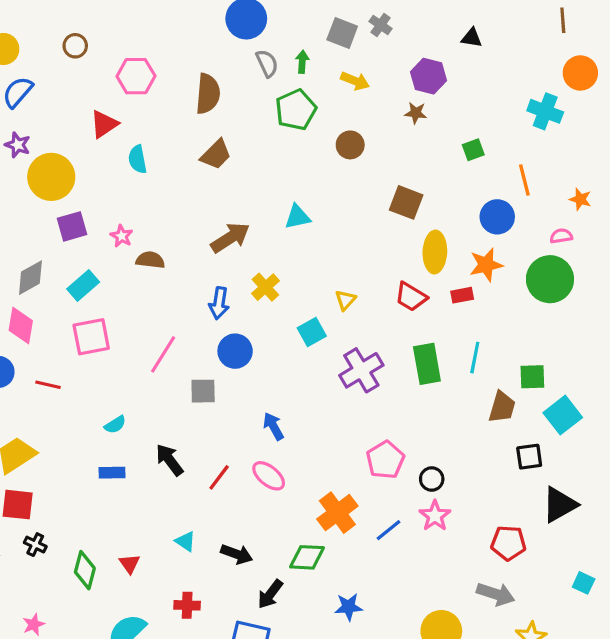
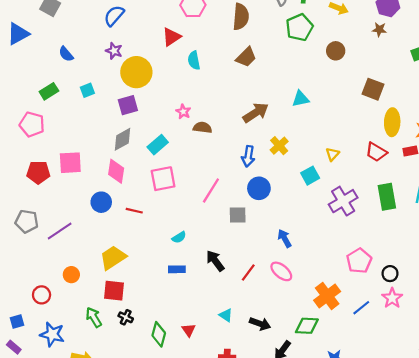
purple square: (72, 226) -> (128, 105), moved

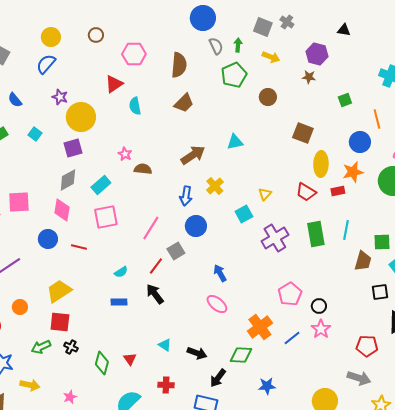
blue semicircle: (114, 16) -> (46, 64), moved
cyan square: (87, 90) -> (35, 134), turned -32
gray square: (238, 215) -> (176, 251), turned -30
red line: (248, 273) -> (156, 266), moved
green arrow: (94, 317) -> (41, 347), turned -84

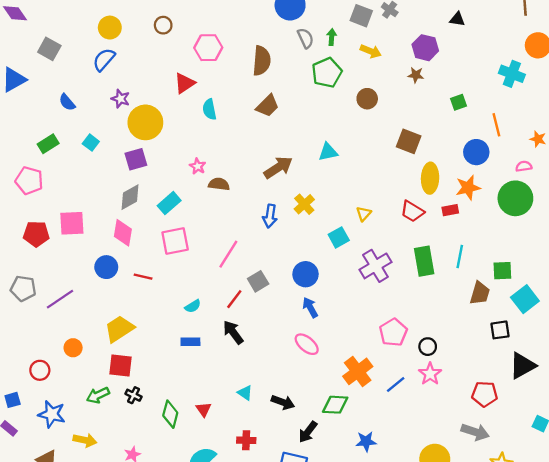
blue circle: (196, 226) -> (306, 274), moved

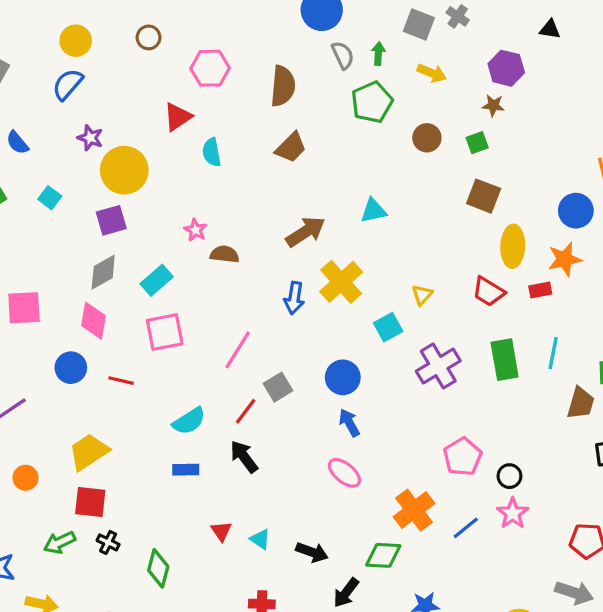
green square: (458, 102) -> (477, 143), moved
yellow cross: (304, 204) -> (341, 282), size x1.5
cyan semicircle: (193, 306) -> (189, 421), size x1.5
red triangle: (204, 409) -> (221, 531), moved

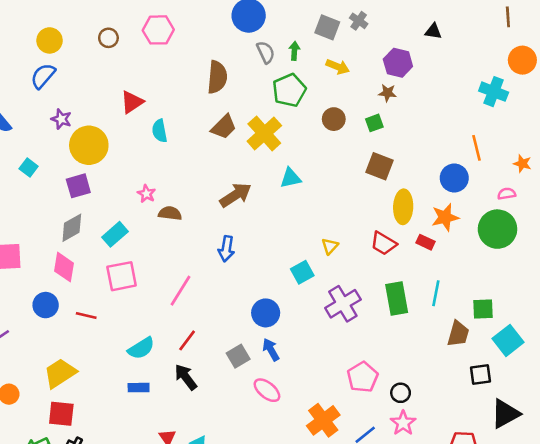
pink hexagon: (210, 68) -> (158, 30), moved
yellow cross: (341, 282) -> (264, 133), moved
red rectangle: (540, 290) -> (425, 242), turned 36
gray square: (278, 387) -> (238, 356), moved

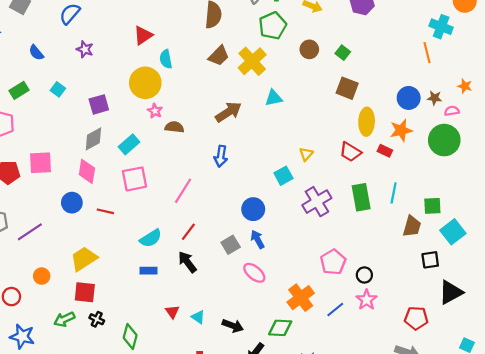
brown star: (387, 93) -> (435, 98), moved
green square: (374, 123) -> (343, 53), turned -32
yellow circle: (89, 145) -> (145, 83), moved
orange line: (477, 148) -> (427, 53), moved

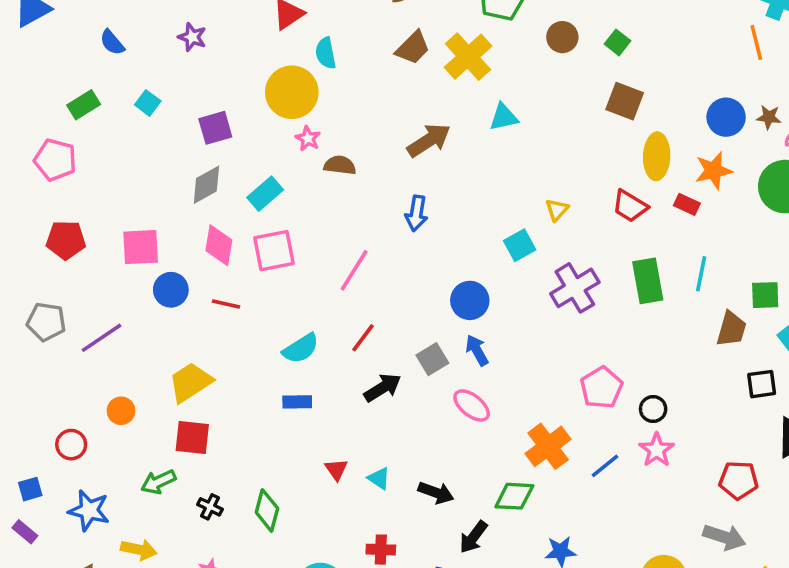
pink square: (41, 163) -> (141, 247), moved
pink diamond: (87, 171) -> (219, 245), moved
black arrow: (187, 262) -> (383, 388), moved, turned 95
black cross: (97, 319) -> (210, 507), moved

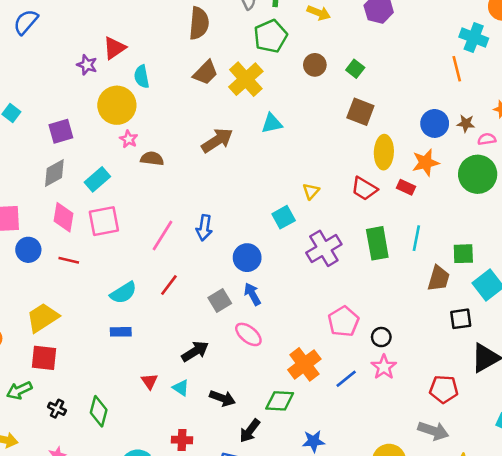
purple star: (192, 37) -> (87, 65), moved
blue arrow: (416, 213) -> (204, 228), moved
black arrow: (383, 388) -> (195, 351), moved

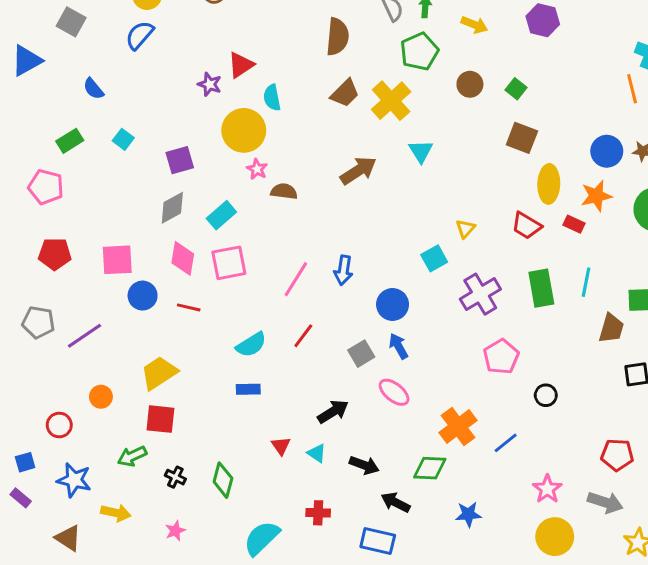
cyan triangle: (272, 123) -> (421, 151), turned -50
pink pentagon: (343, 321) -> (501, 357), moved
pink star: (384, 367) -> (547, 489), moved
black arrow: (250, 431) -> (396, 502), turned 80

